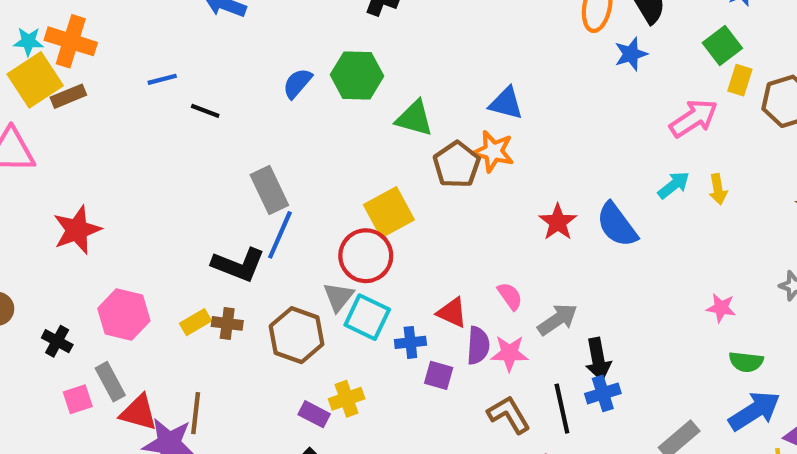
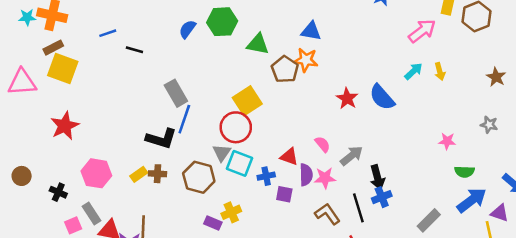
yellow square: (35, 80) -> (63, 68), moved, turned -32

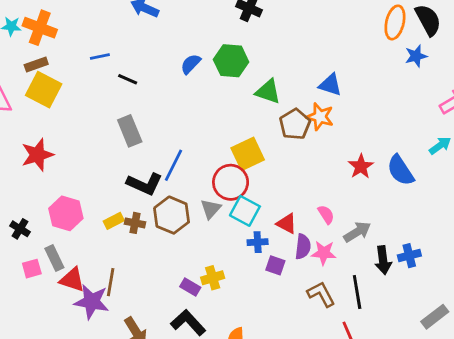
gray rectangle: (176, 93) -> (130, 131), moved
cyan square: (240, 163) -> (245, 211), moved
brown hexagon: (199, 177) -> (172, 215), moved
blue cross: (382, 197) -> (409, 256), moved

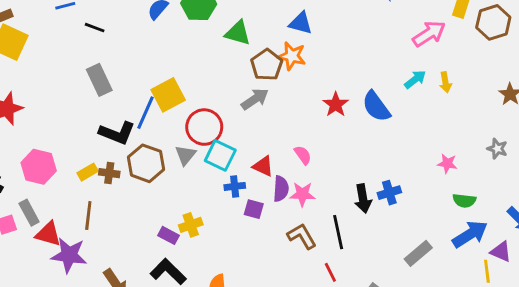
yellow square: (248, 154) -> (168, 95), moved
gray arrow: (357, 232) -> (255, 99), moved
brown line: (111, 282) -> (88, 216), moved

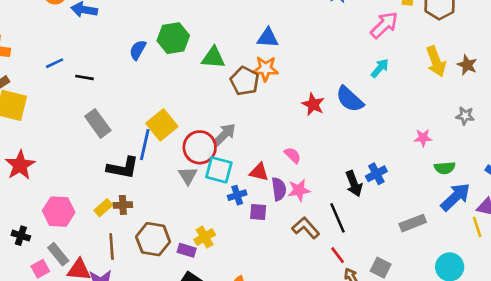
yellow arrow: (445, 82) -> (436, 61), moved, size x1.6
gray arrow: (255, 99) -> (224, 134), moved
brown hexagon: (146, 163) -> (153, 239), moved
gray rectangle: (418, 253) -> (413, 223), turned 30

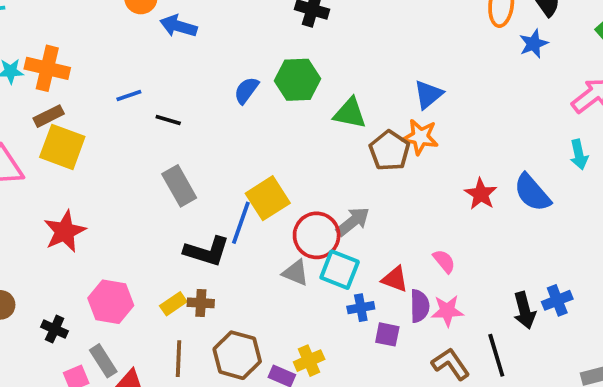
blue triangle: (268, 38) -> (428, 94), turned -50
cyan arrow: (380, 68) -> (579, 155), turned 120
gray triangle: (188, 176) -> (296, 273), turned -42

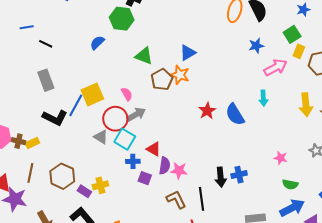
blue star: (534, 44) -> (256, 46), moved
green hexagon: (297, 80) -> (122, 19), moved
blue semicircle: (246, 90) -> (97, 43), moved
pink semicircle: (444, 261) -> (127, 94), moved
brown cross: (201, 303) -> (19, 141), moved

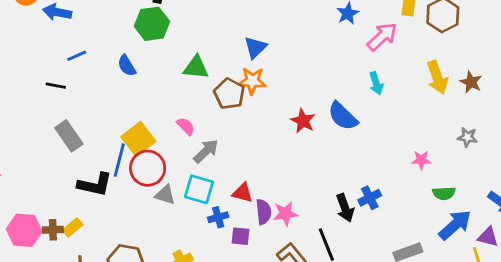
blue line: (27, 27) -> (77, 56), moved
blue semicircle: (97, 43) -> (127, 66), turned -63
red circle: (115, 119) -> (148, 168), moved

